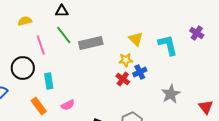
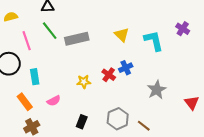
yellow star: (126, 60) -> (84, 82), moved

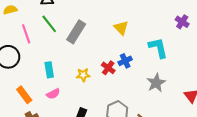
gray rectangle: (77, 39) -> (76, 32), turned -45
cyan L-shape: (154, 41) -> (158, 48), moved
cyan rectangle: (35, 77) -> (49, 70), moved

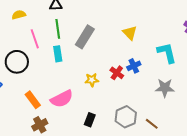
green line: (49, 24) -> (58, 29), turned 30
cyan rectangle: (49, 70) -> (58, 54), moved
gray star: (156, 83) -> (165, 88), turned 30
pink semicircle: (53, 94) -> (62, 99), size x1.6

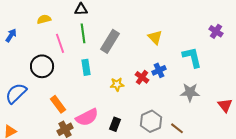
cyan rectangle: (58, 54) -> (86, 67), moved
pink semicircle: (62, 99) -> (87, 117), moved

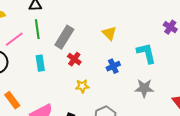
pink line: (60, 43) -> (14, 39), turned 72
red cross: (142, 77) -> (74, 59), moved
yellow star: (117, 84) -> (82, 86), moved

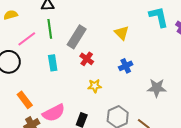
cyan L-shape: (146, 53) -> (159, 17), moved

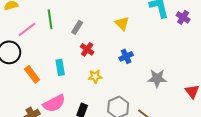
gray rectangle: (77, 37) -> (77, 27), size x0.6
cyan rectangle: (53, 63) -> (60, 67), moved
orange rectangle: (25, 100) -> (32, 74), moved

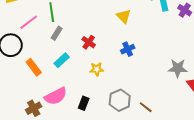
gray rectangle: (77, 27) -> (57, 33), moved
cyan rectangle: (60, 67) -> (62, 60), turned 56
gray star: (157, 78) -> (178, 68), moved

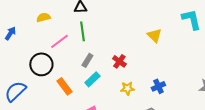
gray rectangle: (57, 33) -> (87, 60), moved
blue cross: (128, 49) -> (158, 86), moved

